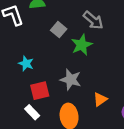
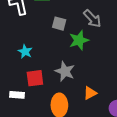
gray square: (59, 30) -> (59, 24), turned -32
white rectangle: (32, 112) -> (17, 95), moved, turned -48

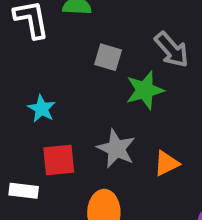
orange triangle: (90, 93) -> (166, 163), moved

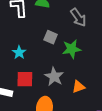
gray arrow: (172, 50) -> (78, 17), moved
gray square: (108, 57) -> (51, 37), moved

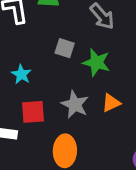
green star: (72, 49) -> (96, 63), turned 30
orange triangle: (78, 87) -> (111, 103), moved

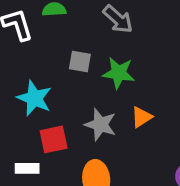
cyan star: (21, 74) -> (34, 98), size x1.5

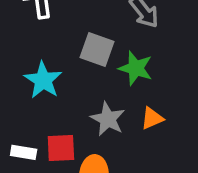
gray square: (80, 61) -> (97, 50), size x1.4
red square: (54, 139) -> (61, 148), moved

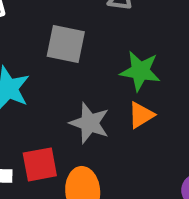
green star: (136, 68) -> (140, 71), moved

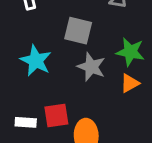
gray star: (90, 123) -> (91, 67), moved

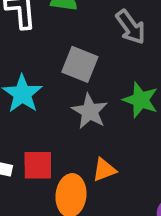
orange triangle: (130, 83) -> (104, 170), moved

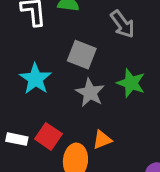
red square: (38, 165) -> (48, 136), turned 35

